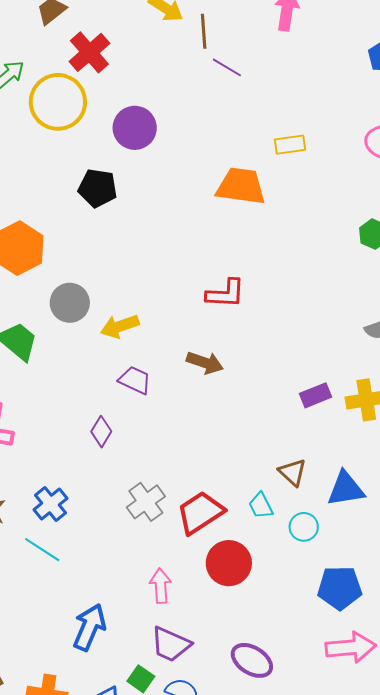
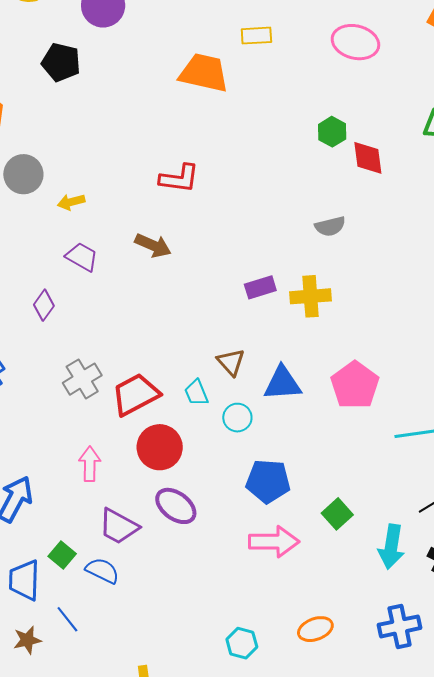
yellow arrow: (120, 326) -> (71, 202), size x0.7
purple trapezoid: (171, 644) -> (119, 526), moved
purple ellipse: (252, 660) -> (176, 506), moved

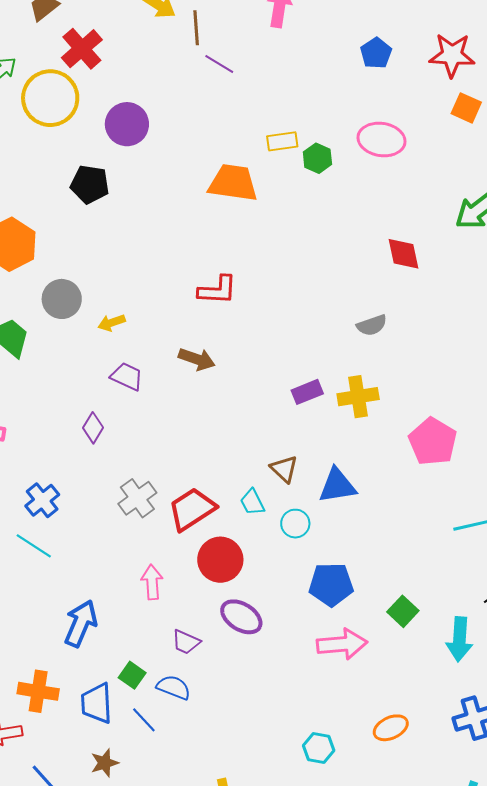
green hexagon: (332, 132) -> (317, 158), moved
pink pentagon: (355, 385) -> (433, 442), moved
purple trapezoid: (119, 526) -> (186, 642), size x0.7
blue line: (67, 619) -> (144, 720), moved

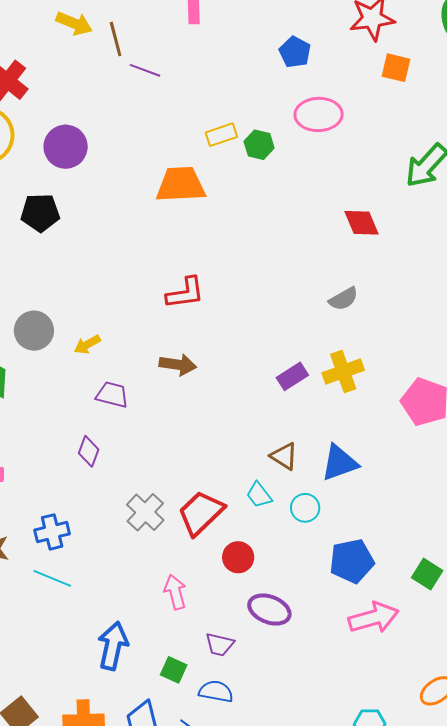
blue pentagon: (376, 53) -> (295, 52), moved
blue cross: (42, 500) -> (52, 532), turned 36
red circle: (220, 560) -> (238, 557), size x0.7
green square: (132, 675) -> (174, 670), moved

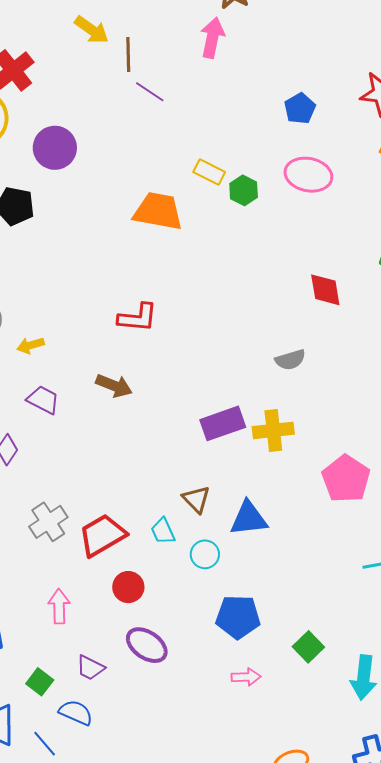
yellow rectangle: (221, 135) -> (209, 172), turned 32
purple rectangle: (292, 376) -> (223, 423), size x1.4
pink arrow: (373, 618) -> (246, 677), size x0.6

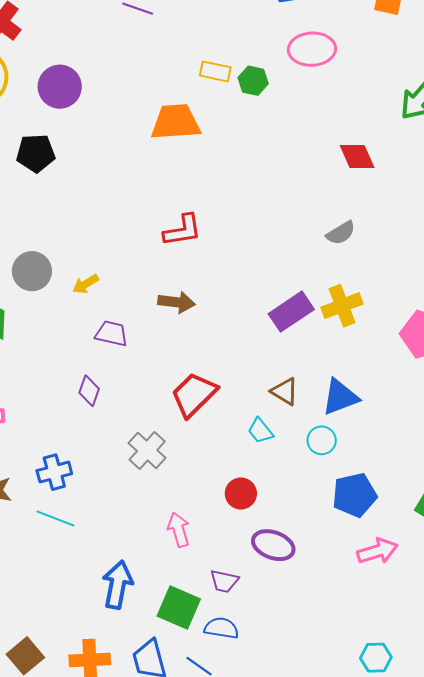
red trapezoid: (102, 535) -> (194, 395), moved
cyan circle: (205, 554) -> (322, 440), moved
pink arrow: (246, 677) -> (377, 551), size x1.4
green square: (40, 682) -> (179, 607), size x1.6

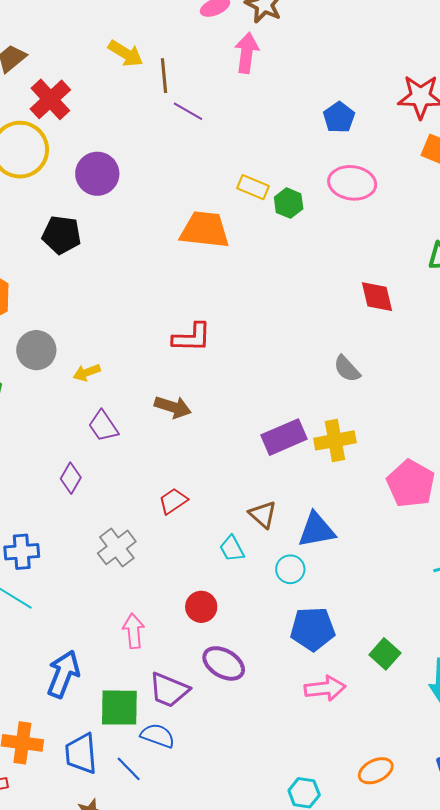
gray semicircle: (341, 233) -> (347, 369), turned 68
purple trapezoid: (112, 334) -> (103, 426), turned -148
red trapezoid: (194, 395) -> (173, 501), size x0.6
purple trapezoid: (224, 581) -> (169, 690), size x1.4
green square: (179, 607) -> (119, 708), turned -33

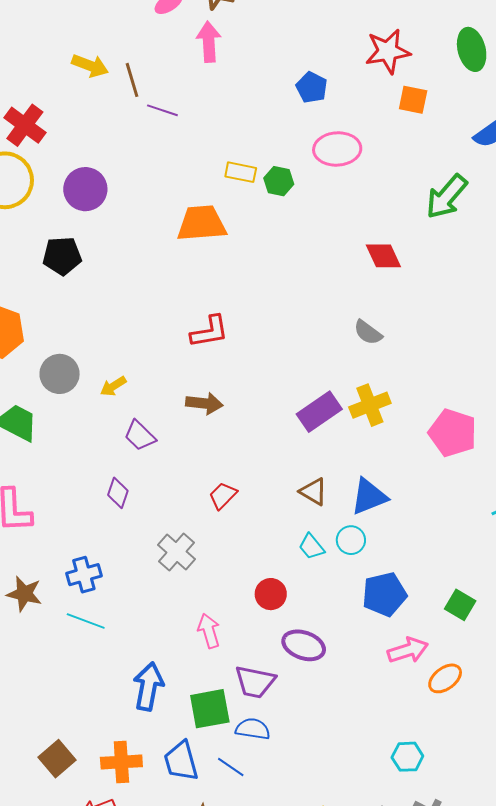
cyan trapezoid: (232, 549) -> (311, 547), moved
orange ellipse: (376, 771) -> (445, 678), moved

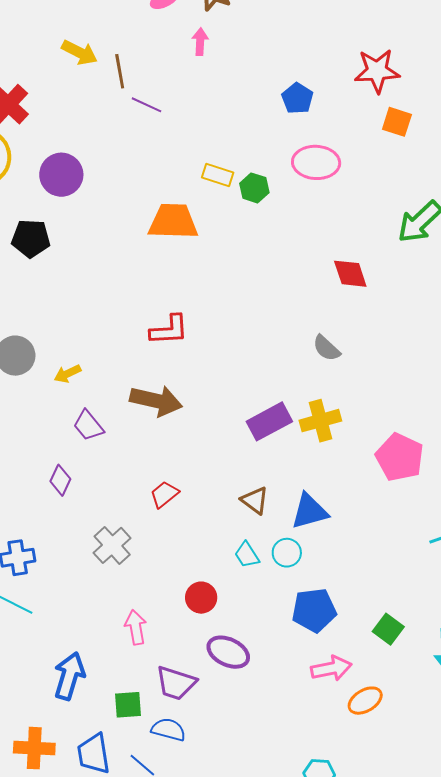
pink arrow: (209, 42) -> (200, 42), size x0.7
brown arrow: (204, 403) -> (156, 401), size x1.4
green square: (210, 709) -> (128, 705), size x0.7

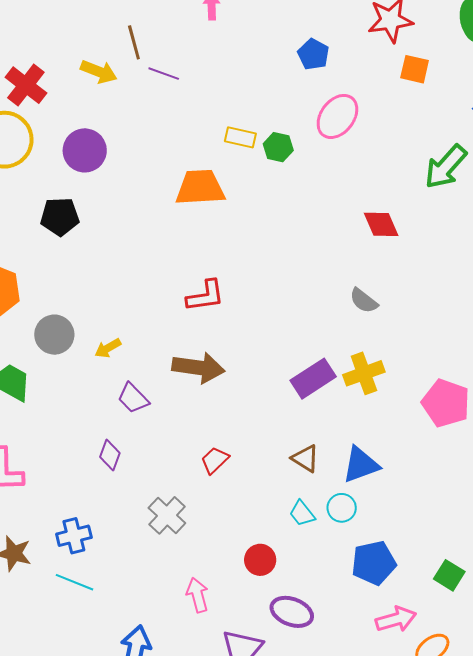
yellow arrow: (80, 52) -> (99, 72), moved
pink ellipse: (316, 162) -> (337, 116), turned -51

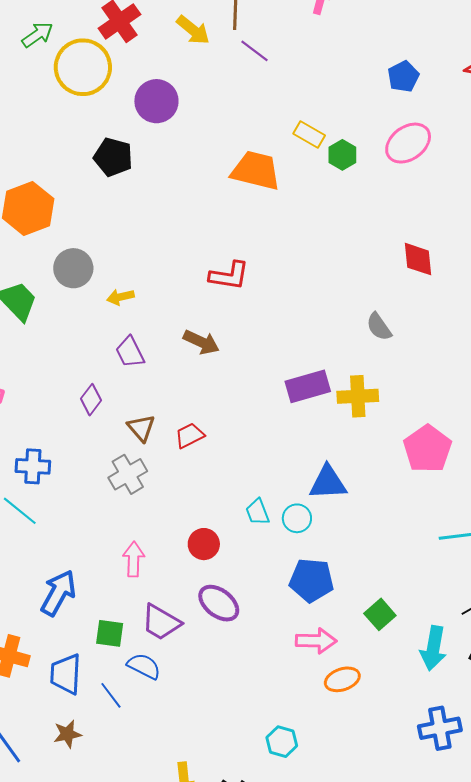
brown arrow: (198, 368) -> (201, 342), size x0.7
brown triangle: (305, 458) -> (141, 428), moved

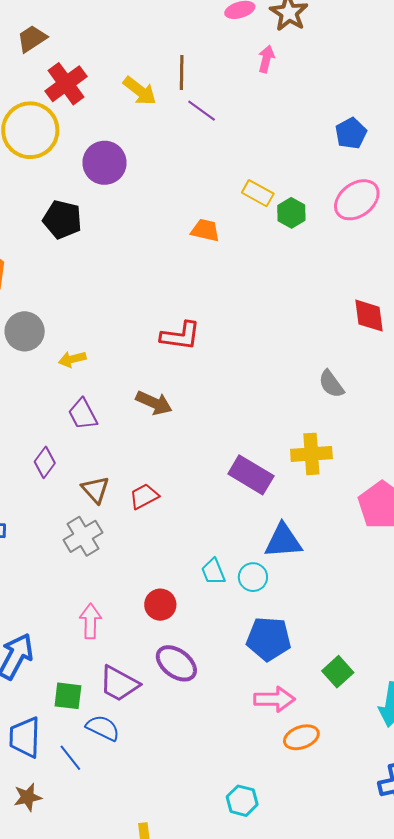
orange trapezoid: (256, 171) -> (205, 230), size x0.6
purple rectangle: (308, 386) -> (251, 475), moved, turned 48

